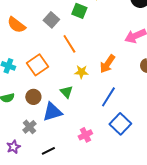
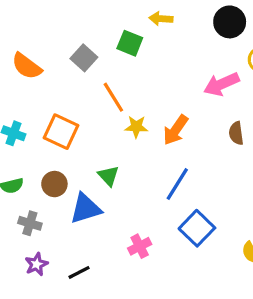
orange square: (37, 65) -> (61, 132), turned -30
yellow star: (81, 72) -> (136, 127), moved
gray cross: (29, 127) -> (30, 223), moved, turned -32
purple star: (13, 147) -> (36, 264), moved

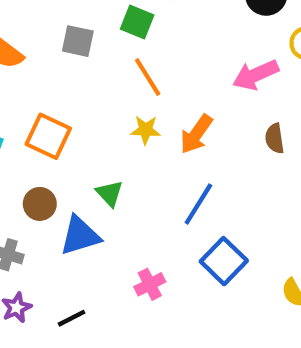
gray square: (84, 58) -> (78, 41), turned -30
orange line: (113, 97) -> (148, 77), moved

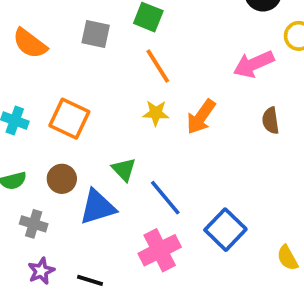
blue line: (198, 204) -> (165, 198), moved, turned -72
pink cross: (150, 284) -> (160, 250), size x1.5
black line: (72, 318) -> (90, 280), turned 44

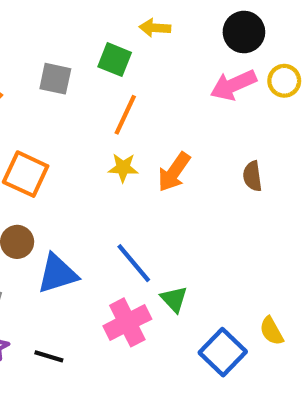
pink arrow: (254, 64) -> (233, 85), moved
orange line: (158, 66) -> (125, 115), turned 57
green triangle: (124, 169) -> (174, 299), moved
blue square: (225, 230) -> (223, 352), moved

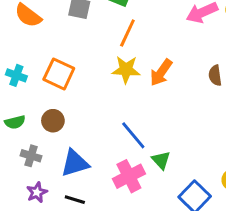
yellow star: (123, 168) -> (126, 70), size x1.4
blue triangle: (57, 274) -> (75, 163), moved

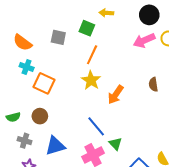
yellow star: (126, 70) -> (91, 80), turned 30
orange arrow: (161, 72) -> (116, 95), moved
cyan cross: (16, 75) -> (27, 67), moved

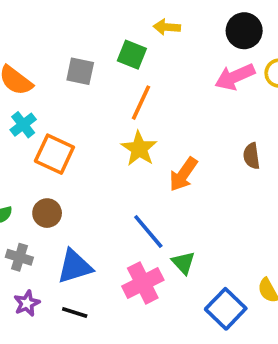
cyan cross: (27, 67) -> (23, 125), turned 32

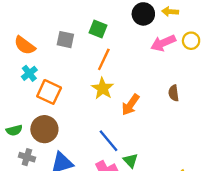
yellow arrow: (167, 27) -> (170, 12), moved
black circle: (244, 31) -> (143, 14), moved
brown circle: (47, 213) -> (44, 129), size x1.5

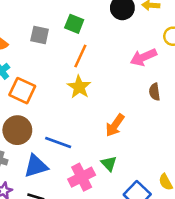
pink arrow: (163, 43) -> (143, 57), moved
orange arrow: (131, 105) -> (115, 125), moved
blue line: (108, 141) -> (58, 143), moved, turned -30

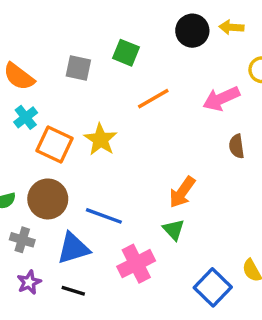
orange line: (80, 56) -> (153, 99), moved, turned 35
yellow star: (79, 87) -> (100, 139), moved
green triangle: (109, 164) -> (174, 230), moved

